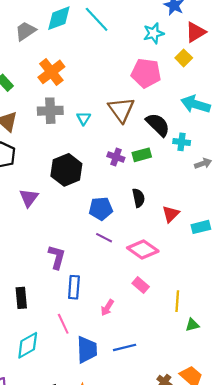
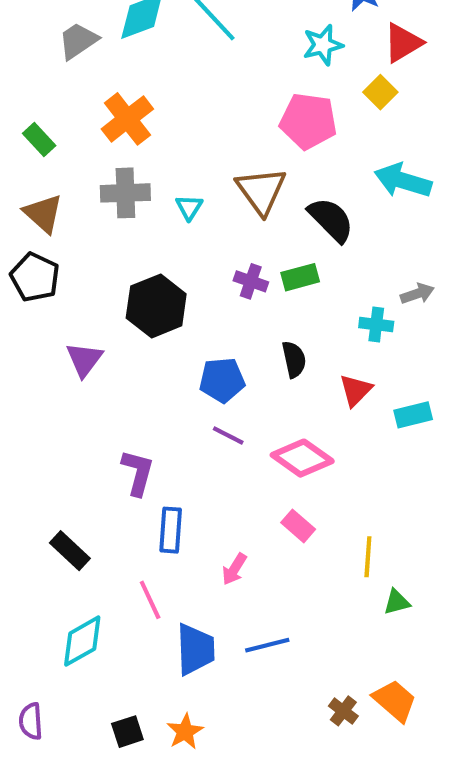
cyan cross: (182, 142) -> (376, 324), moved
black rectangle: (21, 298) -> (70, 551), turned -42

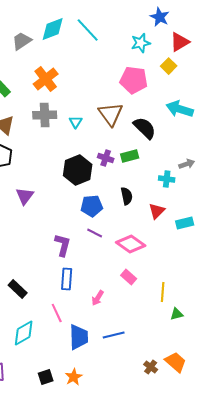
black hexagon: (156, 306) -> (78, 170), moved
purple L-shape: (138, 473) -> (63, 245), moved

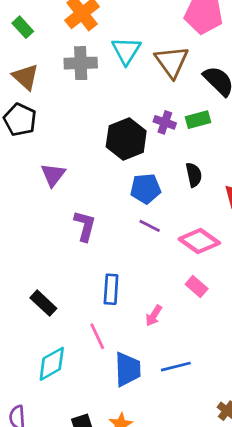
cyan triangle: (76, 122) -> (126, 51), moved, size x1.6
purple L-shape: (63, 245) -> (85, 226), moved

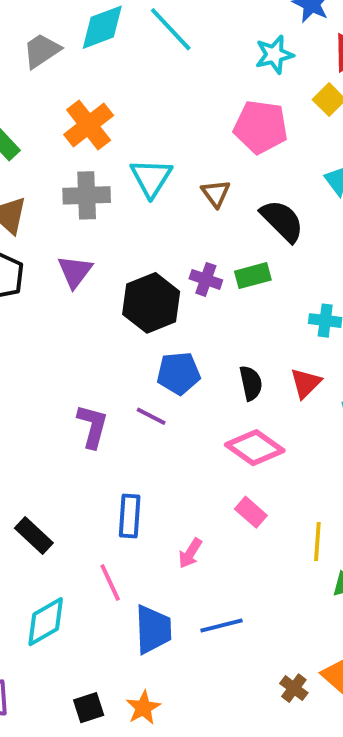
brown triangle: (172, 62) -> (216, 193), size x0.6
purple triangle: (53, 175) -> (75, 272), moved
black semicircle: (194, 175) -> (251, 383), moved
purple line: (150, 226) -> (151, 416), moved

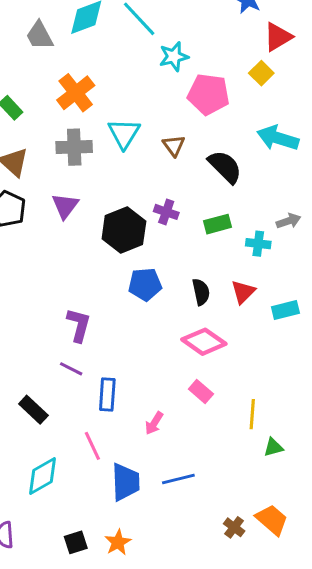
gray trapezoid: (42, 51) -> (39, 35), turned -84
cyan star: (274, 55) -> (174, 57), moved
green rectangle: (253, 276) -> (218, 224), moved
purple line: (151, 416) -> (71, 369), moved

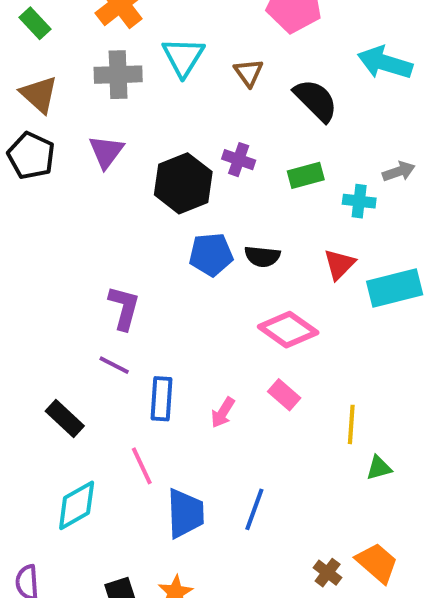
black semicircle: (201, 292) -> (262, 256), moved, turned 108
cyan rectangle: (285, 310) -> (395, 288), size x1.5
pink arrow: (154, 423) -> (223, 413), moved
blue line: (178, 479) -> (254, 509), turned -56

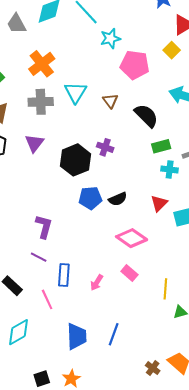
green rectangle: (306, 175) -> (161, 146), moved
black semicircle: (262, 256) -> (118, 199), turned -30
pink line: (142, 466) -> (47, 299), moved

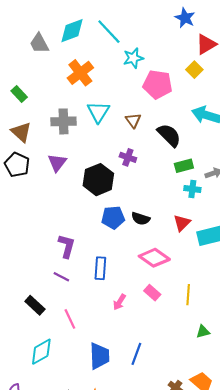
orange cross: (42, 64) -> (80, 73), moved
purple cross: (105, 147) -> (128, 157), moved
black semicircle: (118, 199) -> (141, 219), turned 42
blue rectangle: (64, 275) -> (100, 268), moved
yellow line: (165, 289) -> (188, 295), moved

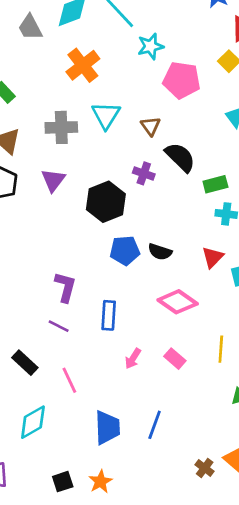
black semicircle: (169, 135) -> (180, 157), moved
pink rectangle: (152, 293) -> (175, 359), moved

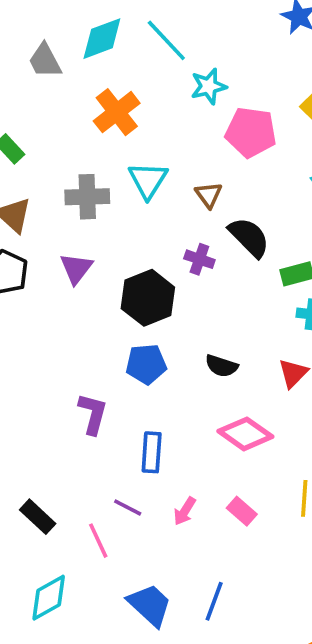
blue pentagon: (125, 250) -> (146, 364), moved
purple line: (59, 326) -> (128, 507), moved
blue trapezoid: (107, 428) -> (150, 605), turned -45

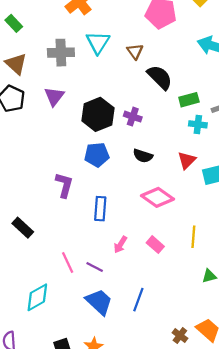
purple cross: (199, 259) -> (133, 117), moved
purple line: (128, 507) -> (95, 267), moved
black rectangle: (38, 517) -> (23, 228), moved

